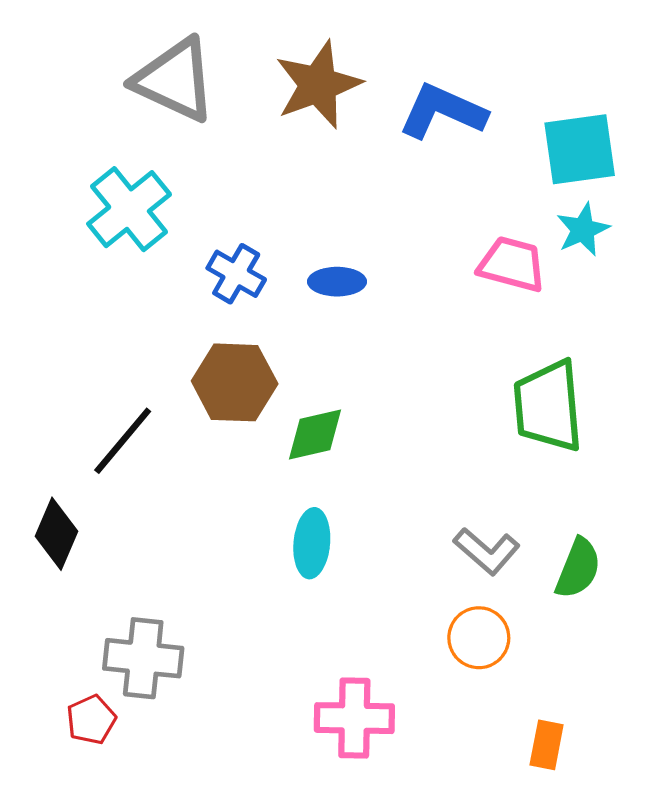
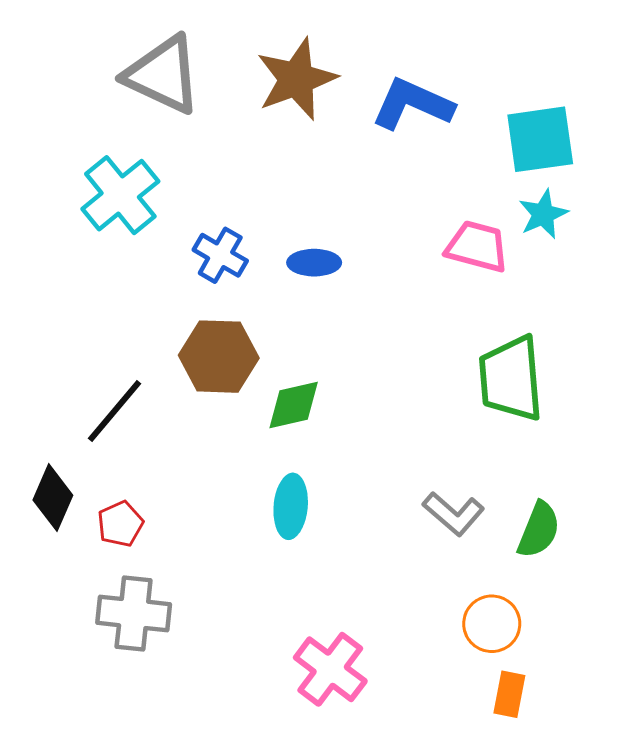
orange circle: (479, 638) -> (492, 624), moved
pink cross: (354, 718) -> (330, 669), turned 36
red pentagon: (91, 720) -> (120, 524), moved

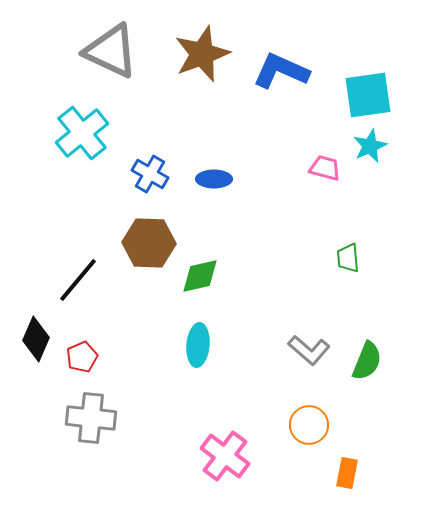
pink trapezoid: (477, 246) -> (325, 168), size x0.7
green trapezoid: (511, 379) -> (348, 258), size x0.5
orange circle: (492, 624) -> (309, 425), moved

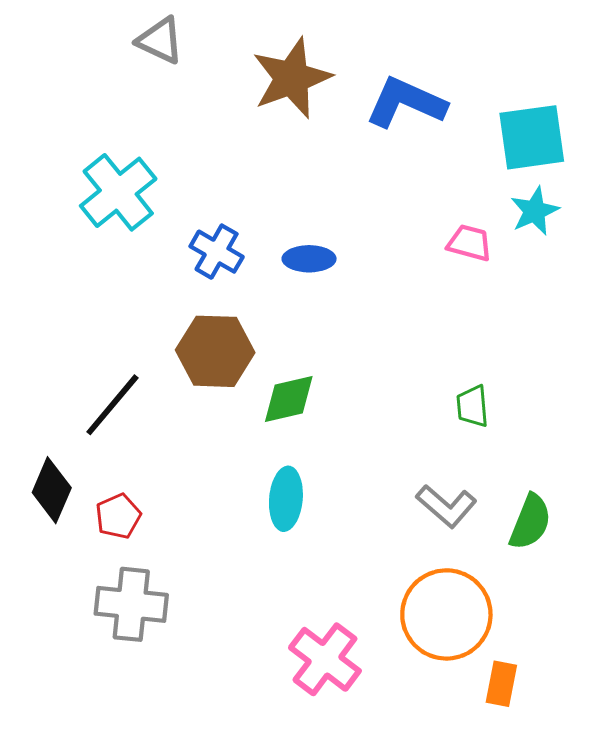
gray triangle: (111, 51) -> (160, 40), moved, size x0.6
green trapezoid: (348, 258) -> (472, 406), moved
orange circle: (309, 425) -> (446, 614), size x1.6

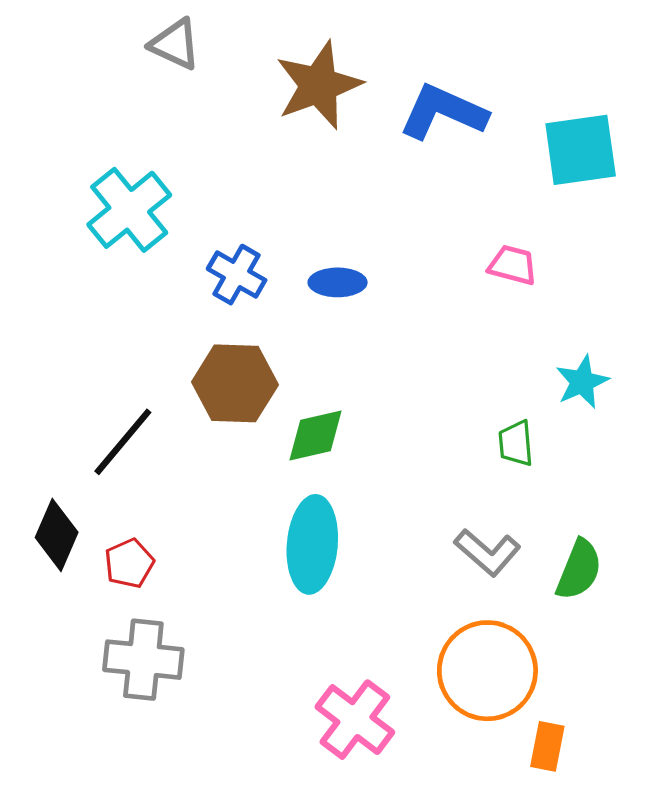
cyan star: (535, 211) -> (582, 382), moved
cyan ellipse: (286, 499) -> (312, 544), size x1.4

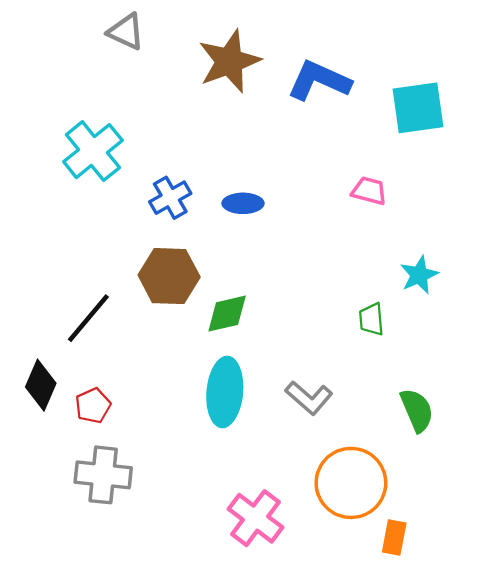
blue cross: (237, 275) -> (170, 198), turned 30
gray L-shape: (487, 552) -> (309, 398), moved
green semicircle: (579, 570) -> (417, 410), turned -45

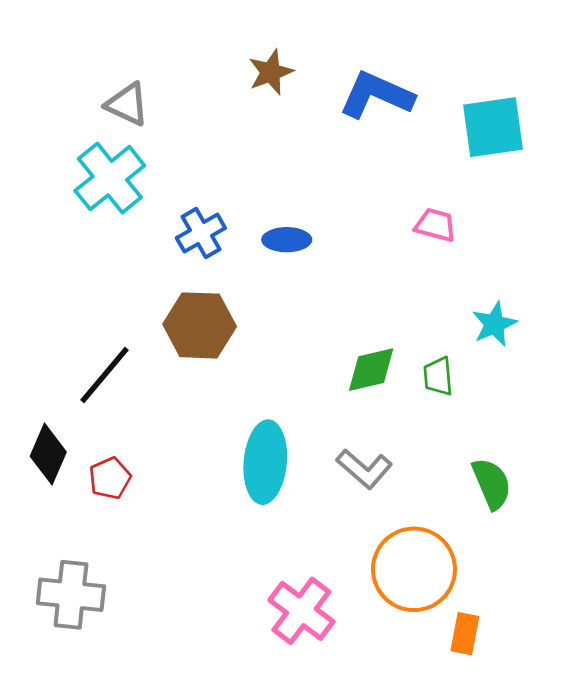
gray triangle: (126, 32) -> (127, 104), moved
brown star: (229, 61) -> (271, 72), size x0.6
green diamond: (227, 314) -> (371, 370), moved
gray cross: (103, 475) -> (71, 595), moved

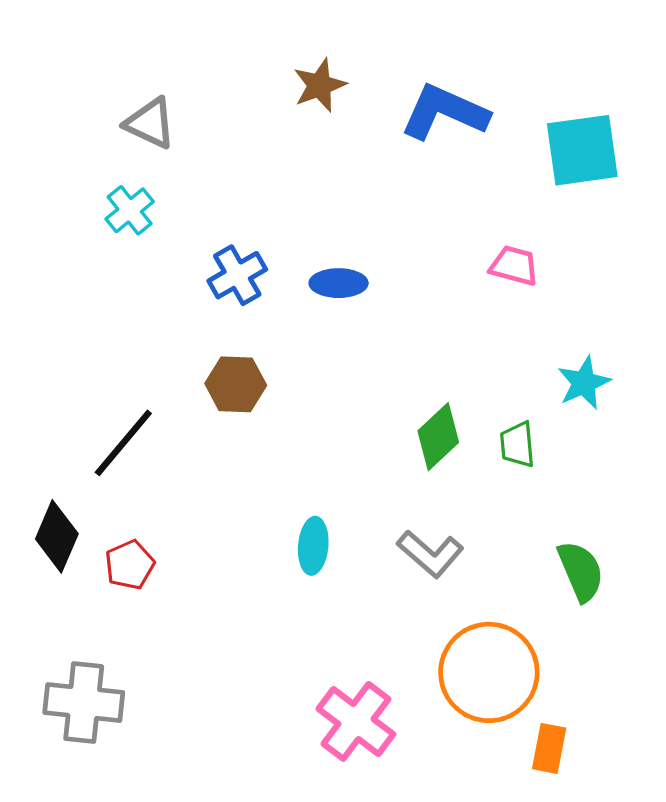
cyan cross: (110, 178) -> (130, 210), size x0.6
brown hexagon: (200, 325) -> (236, 384), size x0.7
green diamond: (371, 370) -> (438, 437), turned -30
cyan ellipse: (265, 462) -> (313, 546), size x0.6

